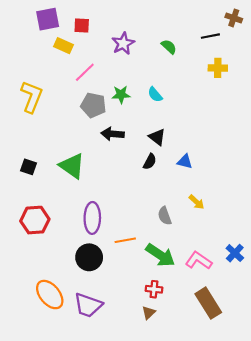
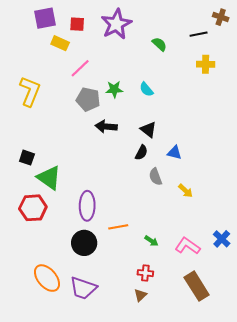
purple star: (123, 44) -> (116, 24), moved, size x1.4
green triangle: (72, 166) -> (49, 178), moved
gray semicircle: (165, 216) -> (155, 177), moved
green arrow: (160, 255) -> (151, 241), size x0.5

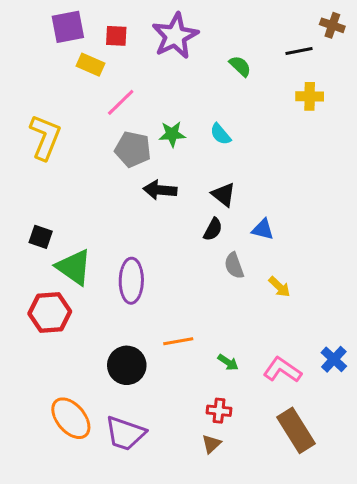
purple ellipse: (87, 206) -> (131, 281), moved

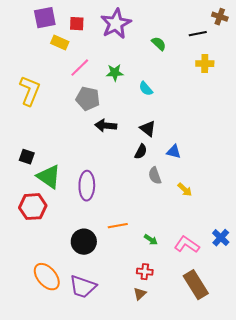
green star: (172, 134) -> (115, 73), moved

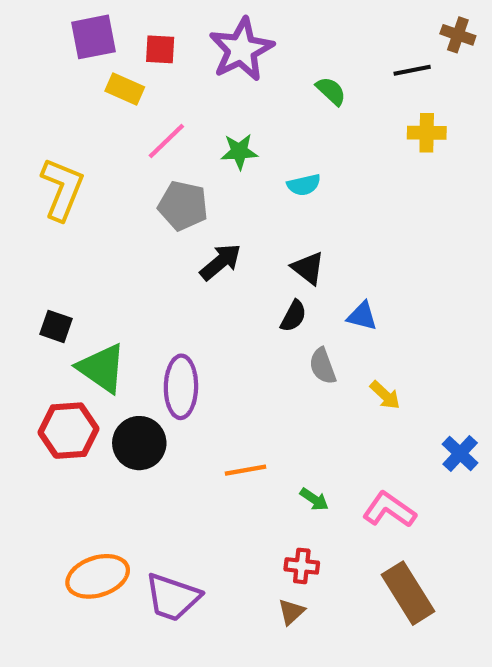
cyan semicircle: (146, 89) -> (304, 185), turned -63
black arrow: (106, 126) -> (221, 262), turned 135
blue cross: (221, 238) -> (460, 453), moved
black circle: (84, 242) -> (139, 443), moved
orange ellipse: (47, 277) -> (98, 576), turned -68

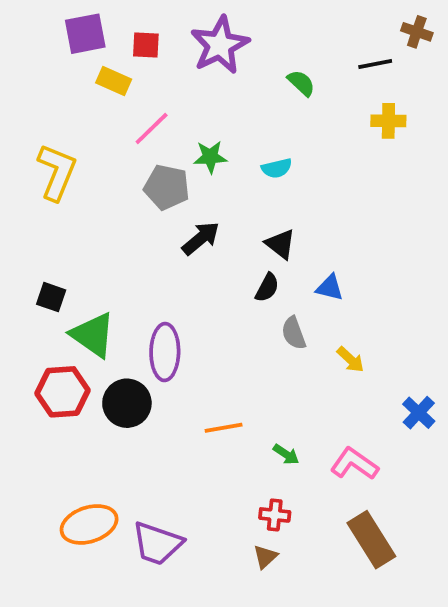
green star: (239, 151) -> (210, 157), moved

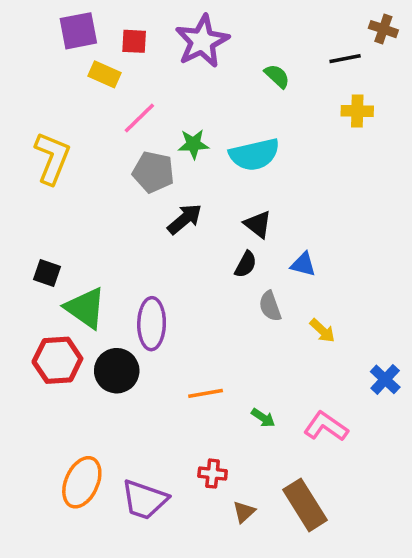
cyan semicircle: (277, 168) -> (254, 155), size x1.8
red cross: (275, 515) -> (213, 474), moved
orange ellipse: (89, 524) -> (82, 482), turned -48
brown rectangle: (371, 540) -> (305, 505), moved

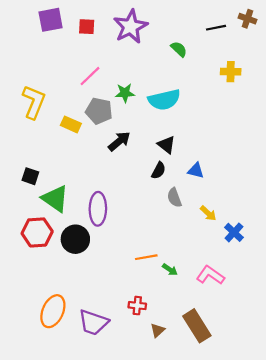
black line: (345, 59) -> (216, 28), moved
yellow rectangle: (104, 74) -> (71, 124), moved
blue cross: (385, 379) -> (234, 232), moved
orange line: (206, 393) -> (146, 257), moved

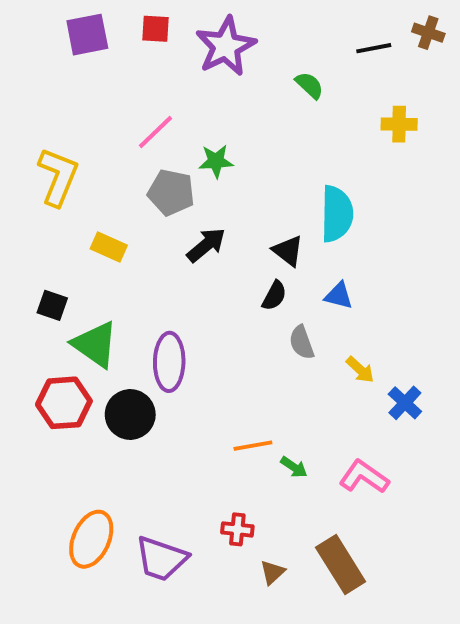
red square: (87, 27) -> (156, 29), moved
cyan semicircle: (164, 100) -> (337, 214), moved, turned -76
yellow rectangle: (71, 124) -> (109, 247), moved

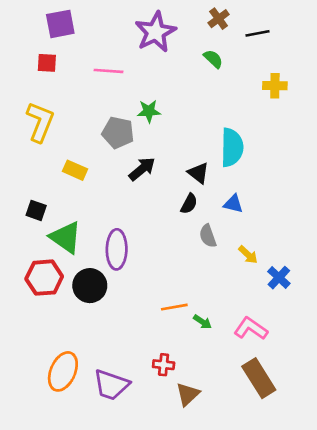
red square: (156, 29) -> (47, 63), moved
brown cross: (428, 33) -> (219, 19), moved, turned 35
pink line: (156, 132) -> (109, 71), moved, turned 48
brown rectangle: (341, 565) -> (259, 378), moved
brown triangle: (272, 572) -> (188, 394), size x1.4

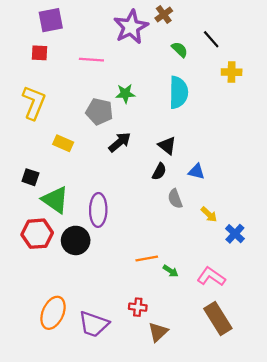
brown cross: (219, 19) -> (164, 14), moved
black line: (257, 33) -> (211, 39), moved, turned 60
cyan semicircle: (232, 147) -> (178, 92), moved

